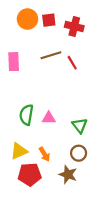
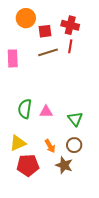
red square: (49, 20) -> (45, 31), moved
red line: (72, 63) -> (70, 46), moved, turned 40
orange arrow: (45, 154) -> (50, 146), moved

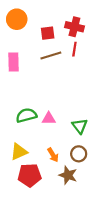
orange circle: (26, 18) -> (17, 19), moved
green semicircle: (25, 109) -> (26, 115), turned 66

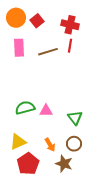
red square: (48, 33) -> (37, 21), moved, turned -32
pink rectangle: (14, 62) -> (19, 48), moved
red pentagon: (30, 175) -> (28, 164), turned -30

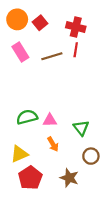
pink rectangle: (19, 48) -> (20, 52), turned -30
brown circle: (74, 144) -> (91, 156), moved
orange arrow: (50, 145) -> (53, 144), moved

